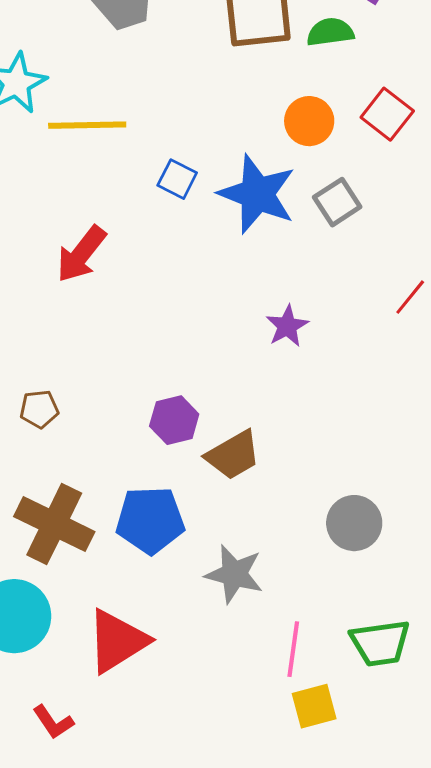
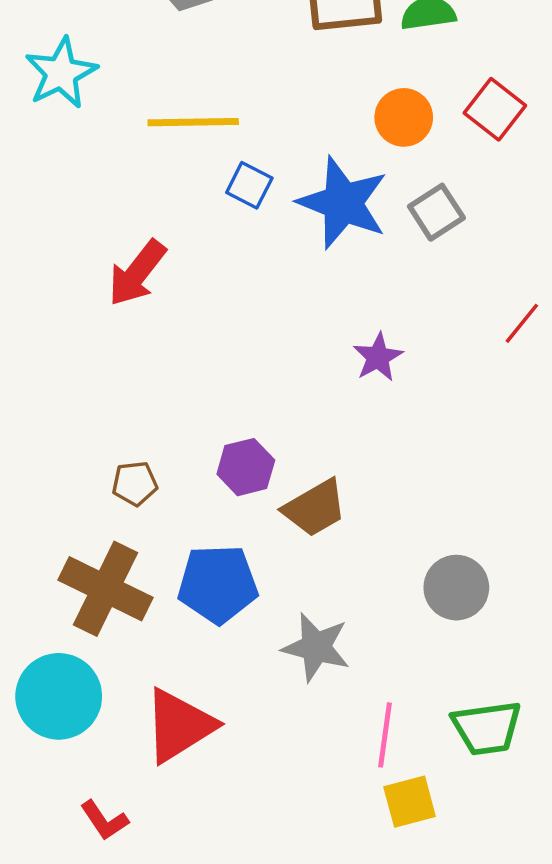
yellow line: (87, 125) -> (193, 122), moved
brown pentagon: (39, 409) -> (135, 483), moved

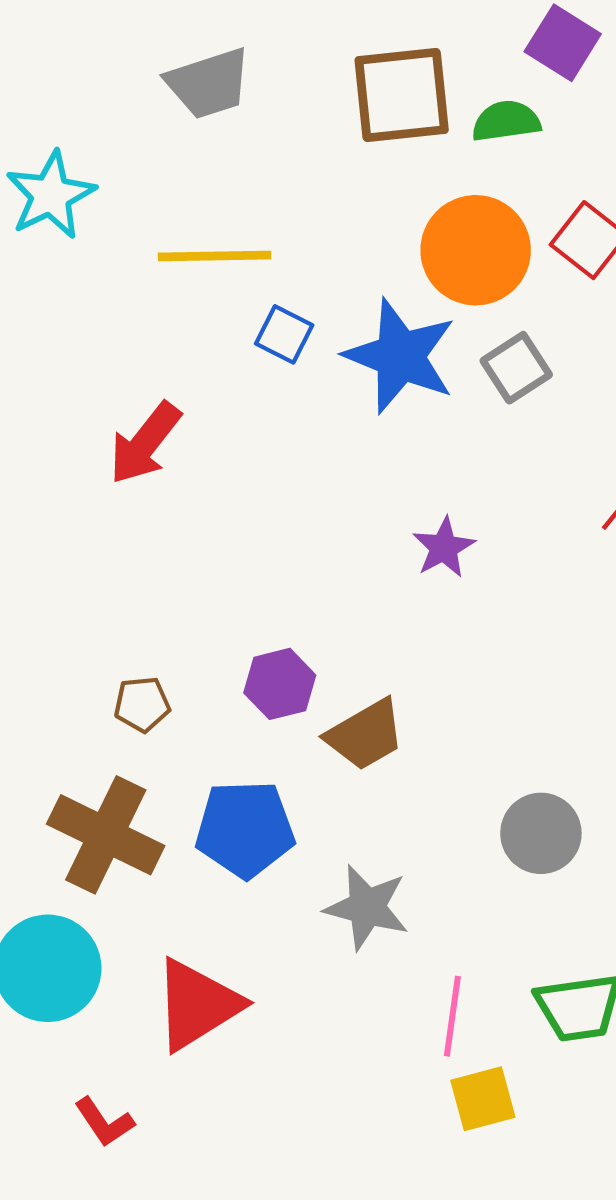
orange circle: (404, 117) -> (476, 250), size x1.5

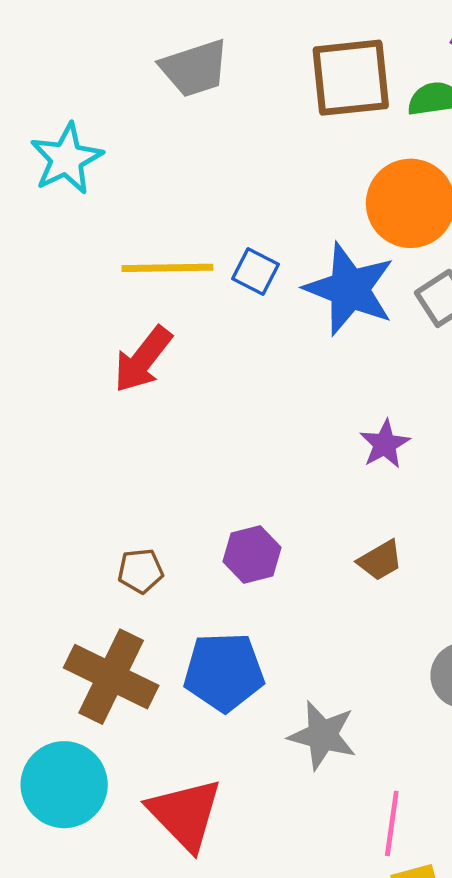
yellow line: (215, 256) -> (167, 268), moved
brown trapezoid: (365, 735) -> (380, 560), moved, size x0.7
red triangle: (197, 1005) -> (185, 814), turned -42

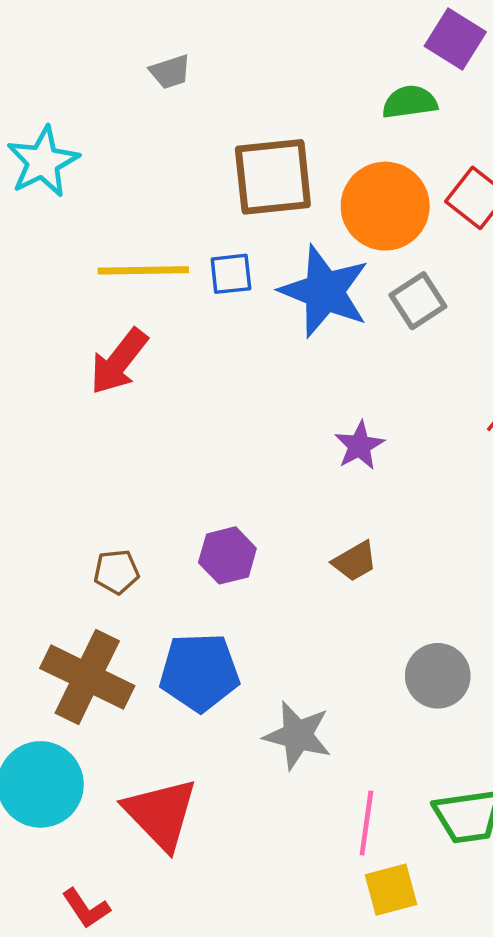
gray trapezoid: (194, 68) -> (170, 72), size x0.6
brown square: (351, 78) -> (273, 177), moved
blue square: (256, 271) -> (231, 274), turned -33

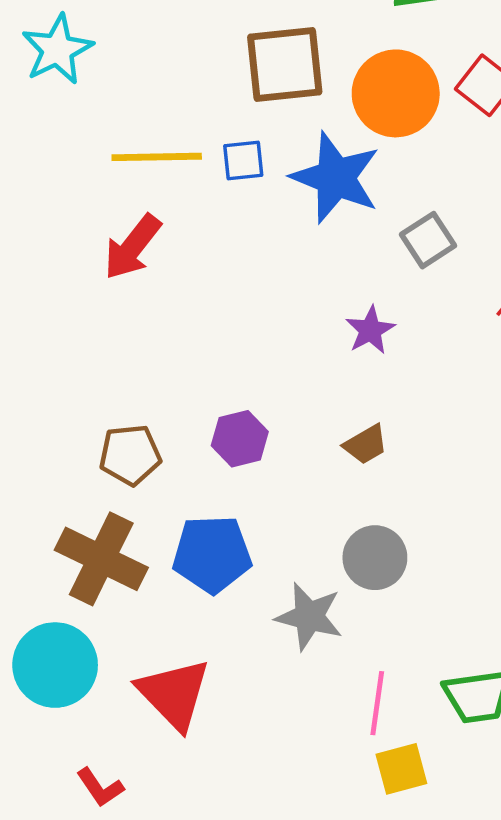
gray square: (418, 301) -> (428, 240), moved
brown pentagon: (116, 572) -> (130, 455), size x1.4
gray circle: (438, 676) -> (375, 558), moved

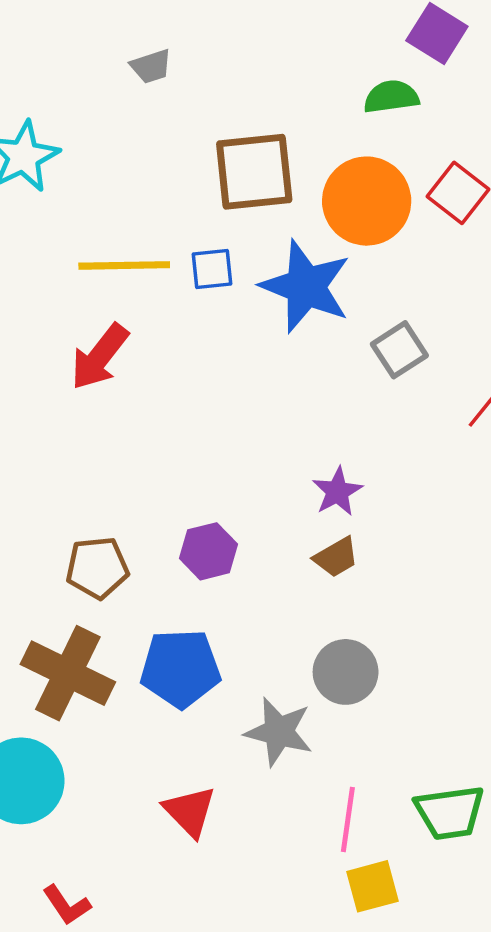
purple star: (370, 330) -> (337, 492), moved
red triangle: (174, 694) -> (190, 811), moved, size x0.7

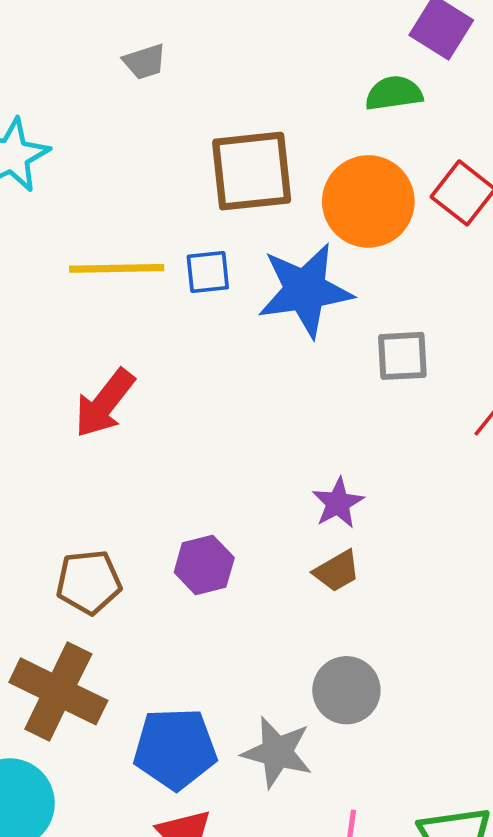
blue star: (306, 287) -> (305, 290), turned -30
gray square: (399, 350) -> (402, 356), turned 30
red arrow: (100, 357) -> (105, 403), moved
blue pentagon: (180, 668) -> (175, 749), moved

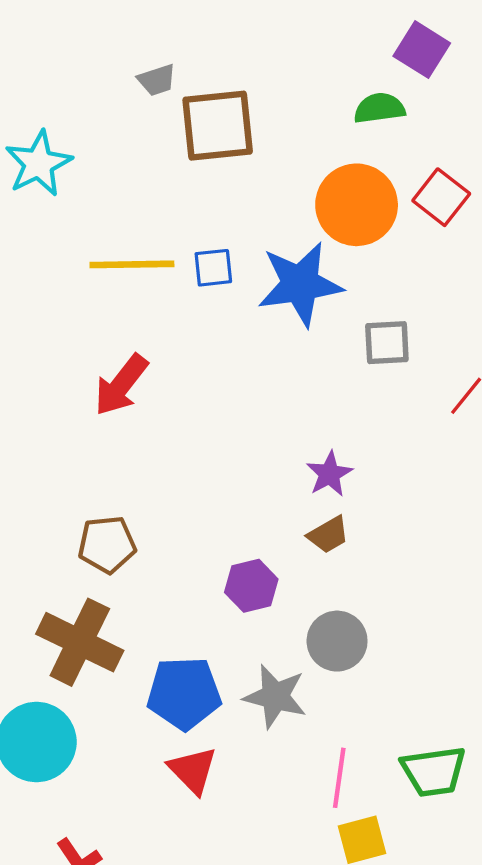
brown square: (252, 171) -> (218, 126), moved
purple hexagon: (204, 565) -> (251, 586), moved

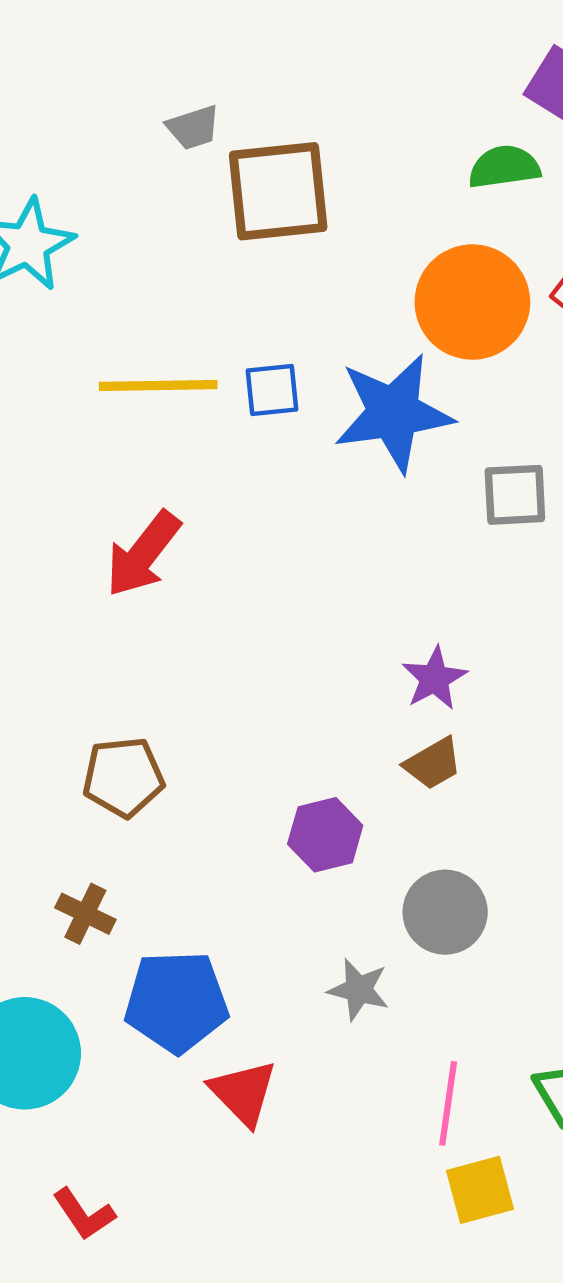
brown cross: (80, 642) -> (85, 914), size x0.5
blue pentagon: (184, 693) -> (176, 1002), moved
gray star: (275, 696) -> (359, 990), size x0.7

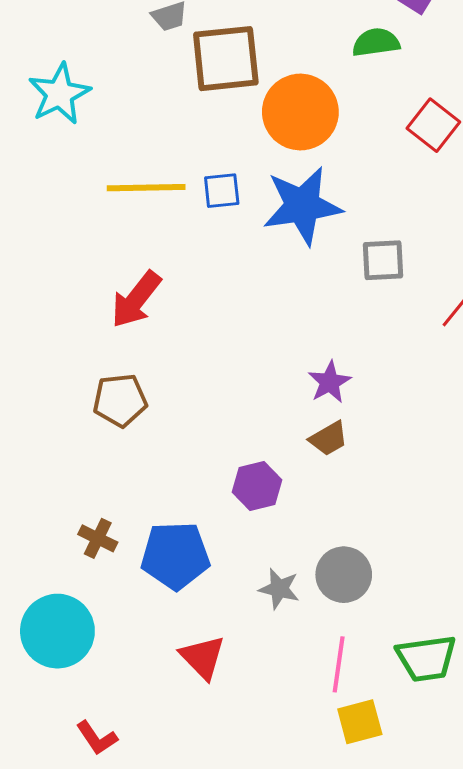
orange circle: (472, 302) -> (300, 112), moved
brown pentagon: (123, 777) -> (120, 400), moved
gray circle: (445, 912) -> (344, 575), moved
blue pentagon: (176, 1002) -> (175, 555), moved

